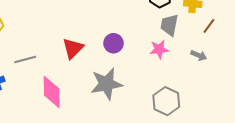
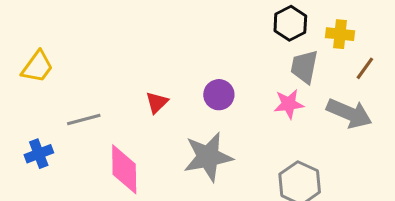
red triangle: (73, 48) -> (157, 102), size x0.7
gray arrow: (199, 55) -> (349, 113), size x1.8

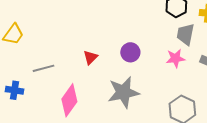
blue cross: (39, 154) -> (14, 90), turned 30
pink diamond: (124, 169) -> (69, 100), turned 36

